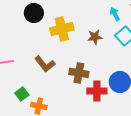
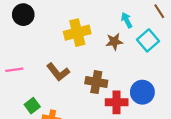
black circle: (34, 13) -> (23, 15), moved
cyan arrow: (115, 14) -> (127, 20), moved

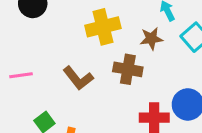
brown cross: (96, 82) -> (128, 69), moved

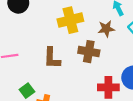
brown L-shape: (78, 78) -> (52, 58), turned 40

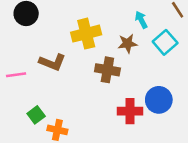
brown L-shape: (52, 58) -> (52, 62), moved, turned -70

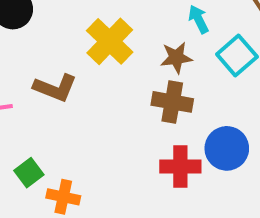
yellow cross: (86, 34) -> (110, 41), turned -32
brown cross: (107, 70) -> (172, 102), moved

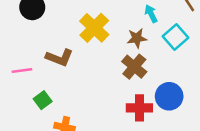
brown cross: (172, 102) -> (134, 67), turned 30
green square: (29, 173) -> (43, 100), moved

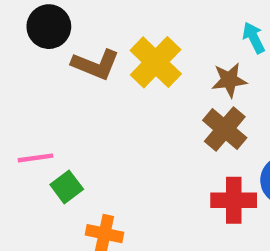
brown L-shape: (59, 58) -> (96, 64), moved
pink line: (22, 70) -> (35, 158), moved

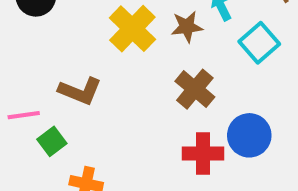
brown L-shape: (96, 64) -> (80, 91), moved
brown star: (229, 80) -> (187, 27), moved

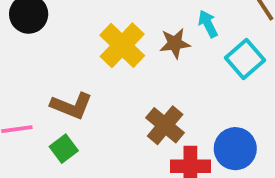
brown cross: (195, 89) -> (165, 125), moved
green square: (52, 141) -> (64, 149), moved

